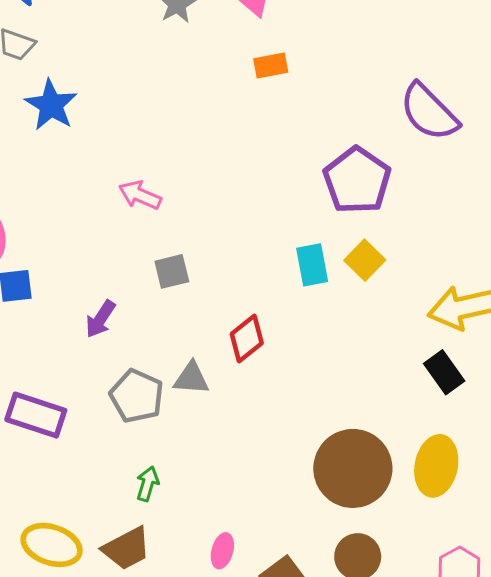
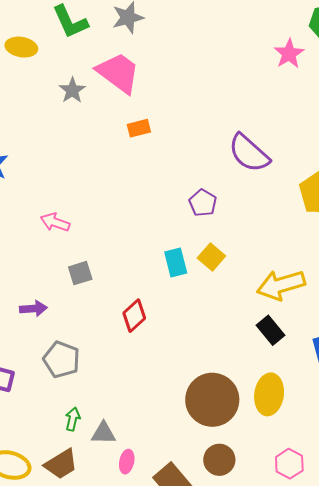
purple pentagon: (357, 180) -> (203, 203), size x0.6
purple arrow: (100, 319) -> (33, 309), turned -124
gray triangle: (191, 378) -> (103, 433), moved

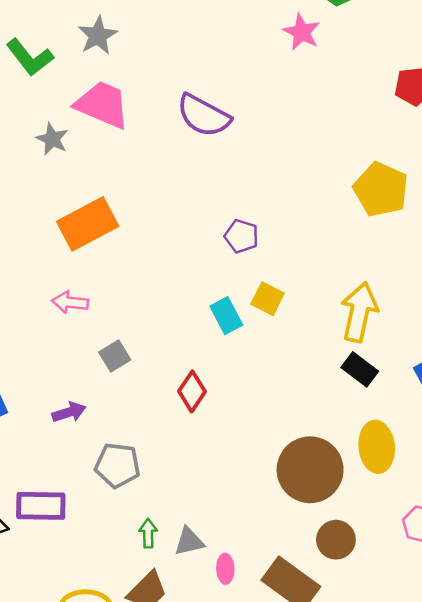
orange rectangle: (139, 128) -> (88, 224), moved, size x2.0
purple semicircle: (249, 153) -> (204, 116), moved
yellow arrow: (281, 285) -> (359, 312), turned 132

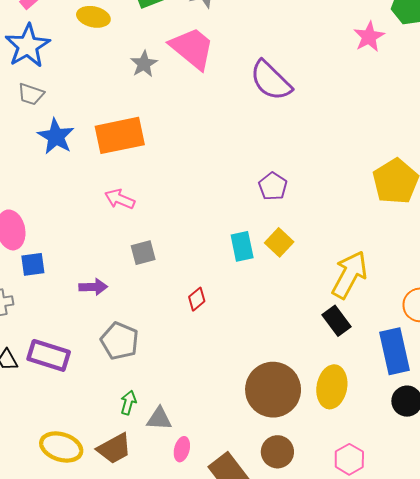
orange rectangle: (88, 224) -> (120, 135), moved
red diamond: (192, 391) -> (197, 299), size x0.7

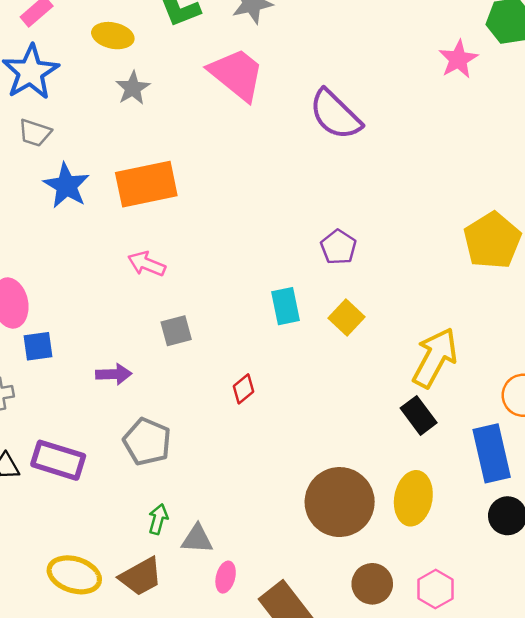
gray star: (144, 64) -> (133, 88), moved
cyan rectangle: (242, 246) -> (286, 306), moved
brown circle: (277, 452) -> (372, 584), moved

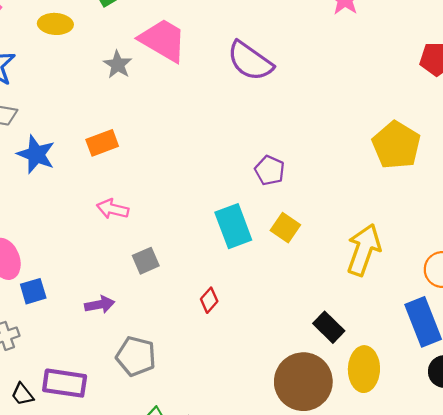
gray star: (133, 88) -> (118, 65), moved
orange rectangle: (146, 184) -> (102, 143), size x0.6
cyan rectangle: (286, 306) -> (233, 226), size x1.4
black rectangle: (419, 415) -> (329, 327), moved

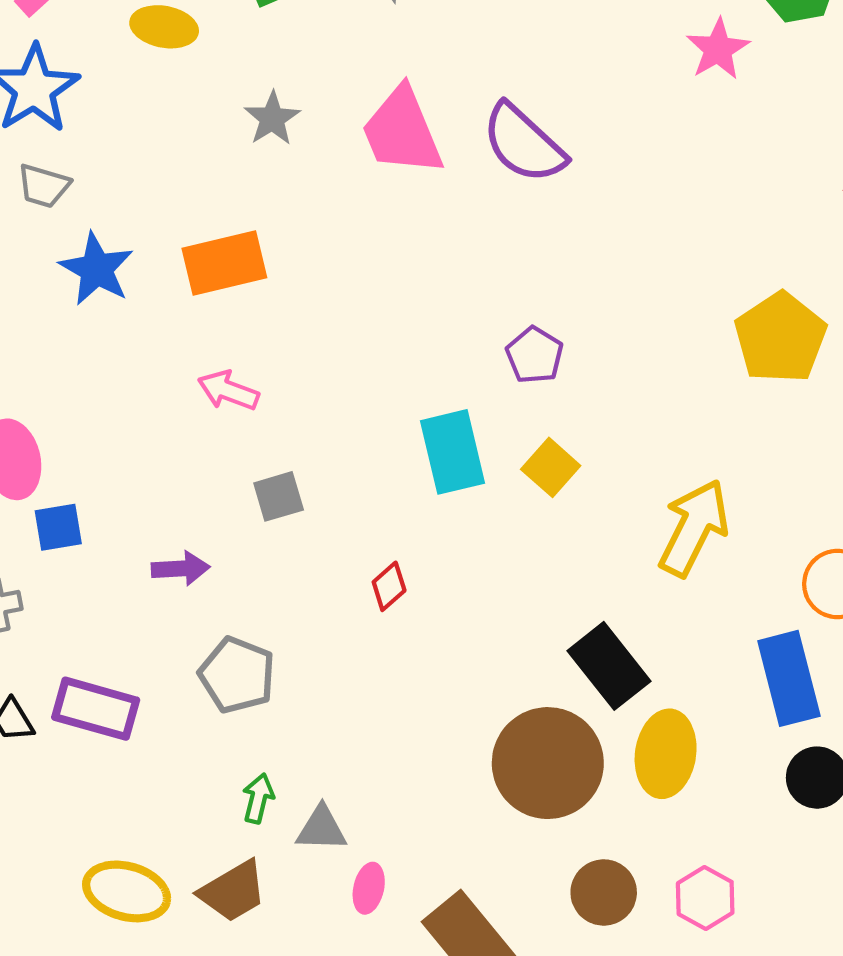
pink trapezoid: (163, 40) -> (402, 131), moved, turned -150
orange rectangle: (102, 143) -> (224, 263), size x1.4
black rectangle: (329, 327) -> (609, 666), size x1.4

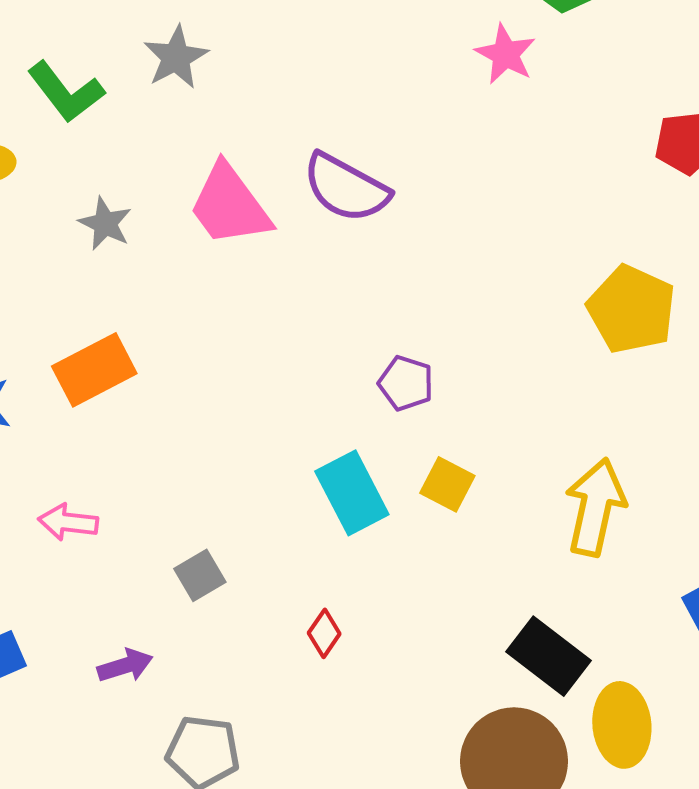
pink arrow: (228, 391) -> (68, 522), moved

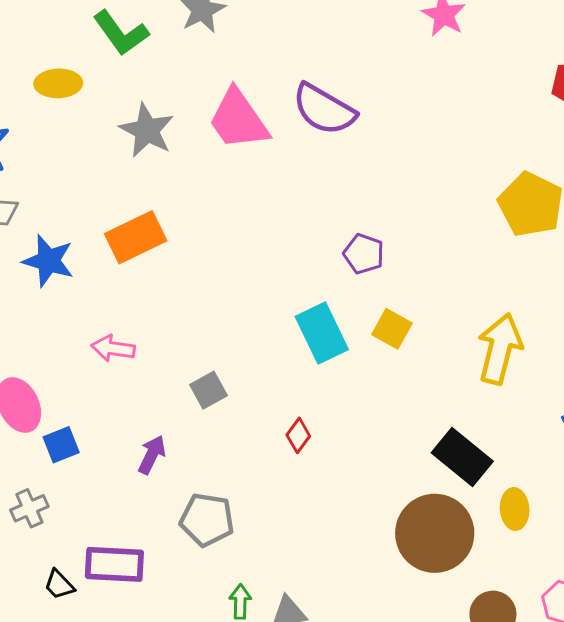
gray star: (105, 224) -> (147, 130), size x1.4
purple arrow: (125, 666) -> (152, 455), turned -48
yellow ellipse: (622, 725) -> (515, 509), size x0.7

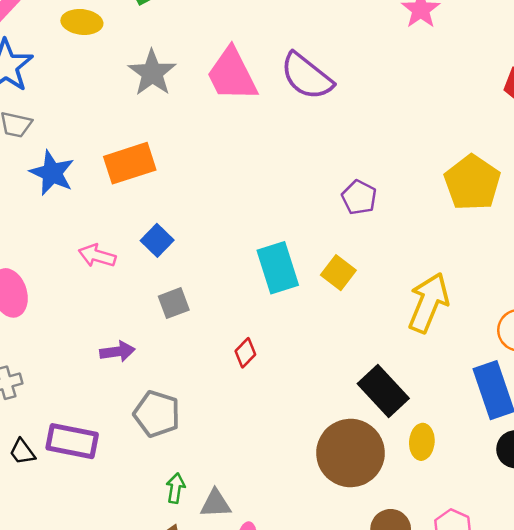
purple pentagon: (364, 254) -> (359, 197), moved
blue square: (61, 445) -> (157, 240), moved, turned -32
purple arrow: (152, 455) -> (117, 352), turned 48

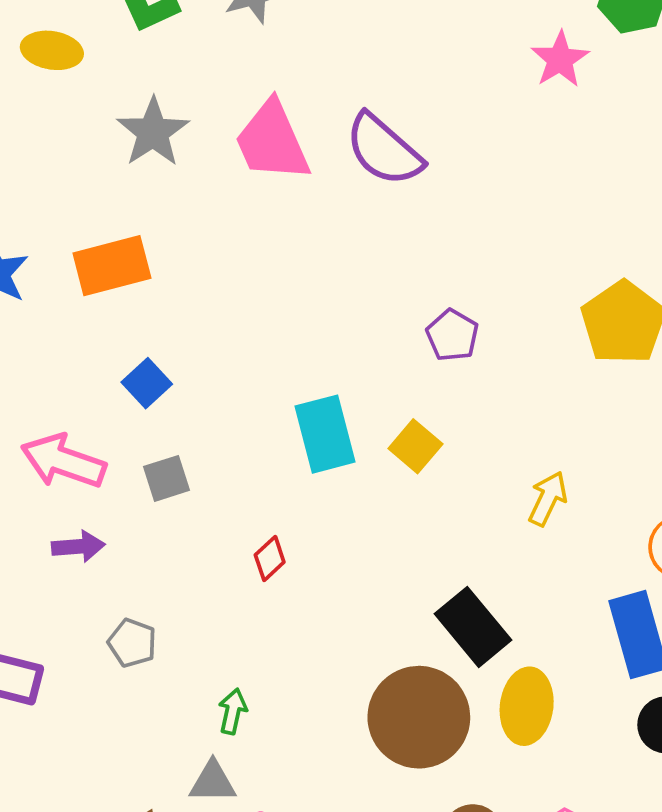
pink arrow: (97, 256) -> (63, 461), moved, size x1.5
yellow arrow: (428, 303) -> (548, 499), size x0.6
gray pentagon: (157, 414) -> (132, 643), size x0.7
yellow ellipse: (422, 442) -> (527, 706), size x1.4
green arrow: (176, 488) -> (233, 711), moved

